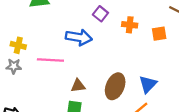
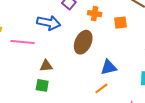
blue triangle: (148, 84) -> (109, 67), turned 30
brown ellipse: (115, 86) -> (83, 42), moved

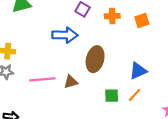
pink line: (22, 42) -> (42, 79), moved
brown ellipse: (83, 42) -> (95, 59), moved
green square: (42, 85) -> (112, 96), moved

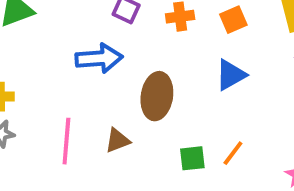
blue triangle: (138, 71) -> (231, 75), moved
pink line: (42, 79) -> (66, 141), turned -75

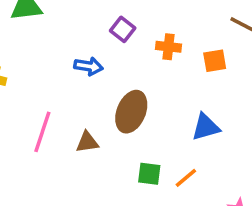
blue arrow: (99, 58) -> (89, 66), size x0.7
blue triangle: (231, 75) -> (206, 127), moved

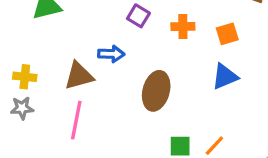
blue triangle: (206, 127) -> (225, 77), moved
brown triangle: (87, 142) -> (79, 76), moved, size x1.4

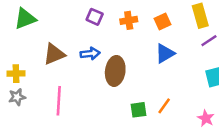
blue arrow: (111, 54) -> (90, 54), moved
brown triangle: (79, 76) -> (54, 54), moved

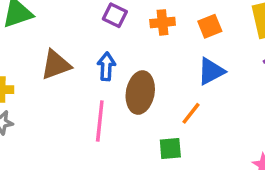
blue arrow: (90, 54) -> (106, 67), turned -84
pink line: (59, 101) -> (100, 121), moved
orange line: (164, 106) -> (191, 113), moved

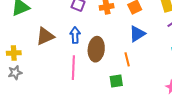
orange line: (191, 113) -> (127, 59), turned -48

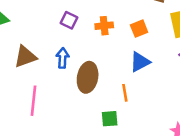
pink line: (73, 68) -> (33, 101), moved

